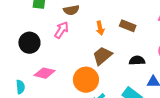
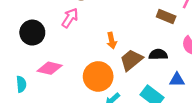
brown rectangle: (128, 26) -> (166, 17), moved
orange arrow: (100, 28) -> (112, 41), moved
brown trapezoid: (102, 56) -> (131, 60), moved

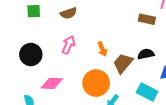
pink arrow: (70, 18) -> (69, 45), moved

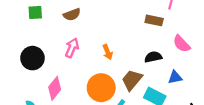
brown trapezoid: (123, 63) -> (132, 80), moved
pink diamond: (52, 83) -> (55, 88), turned -55

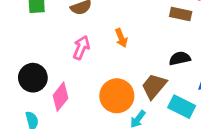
orange arrow: (108, 52) -> (121, 38), moved
black circle: (32, 58) -> (33, 78), moved

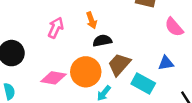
black semicircle: (180, 58) -> (102, 41), moved
pink diamond: (60, 97) -> (53, 78), moved, turned 60

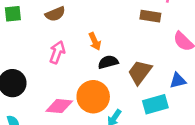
brown trapezoid: (119, 64) -> (140, 72), moved
cyan rectangle: (143, 83) -> (155, 104), turned -40

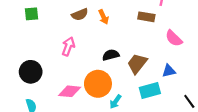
brown semicircle: (55, 14) -> (80, 14), moved
orange arrow: (95, 41) -> (104, 17), moved

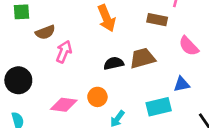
brown semicircle: (80, 14) -> (45, 32), moved
orange arrow: (104, 17) -> (107, 18), size x1.5
brown trapezoid: (137, 64) -> (142, 58), moved, turned 35
orange circle: (98, 84) -> (97, 97), size x0.6

